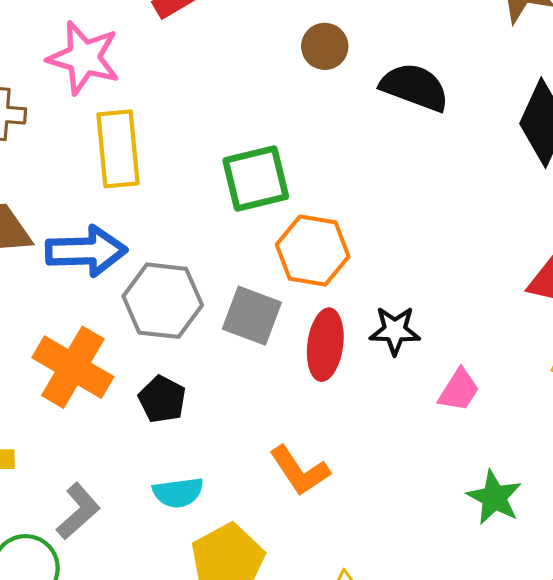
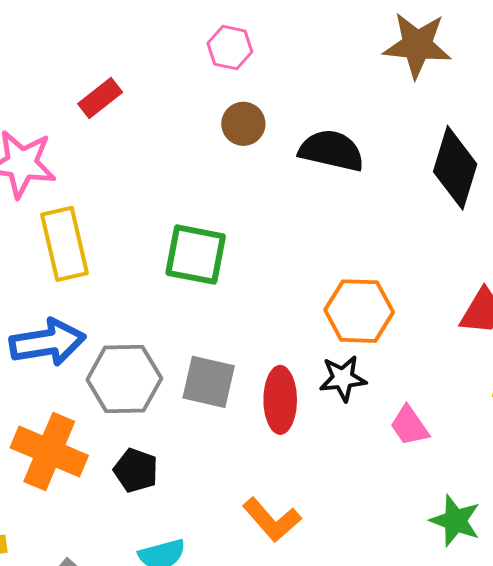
green square: (256, 179) -> (196, 255), turned 32
orange hexagon: (313, 251) -> (359, 311), moved
pink trapezoid: (459, 390) -> (409, 426), turned 120

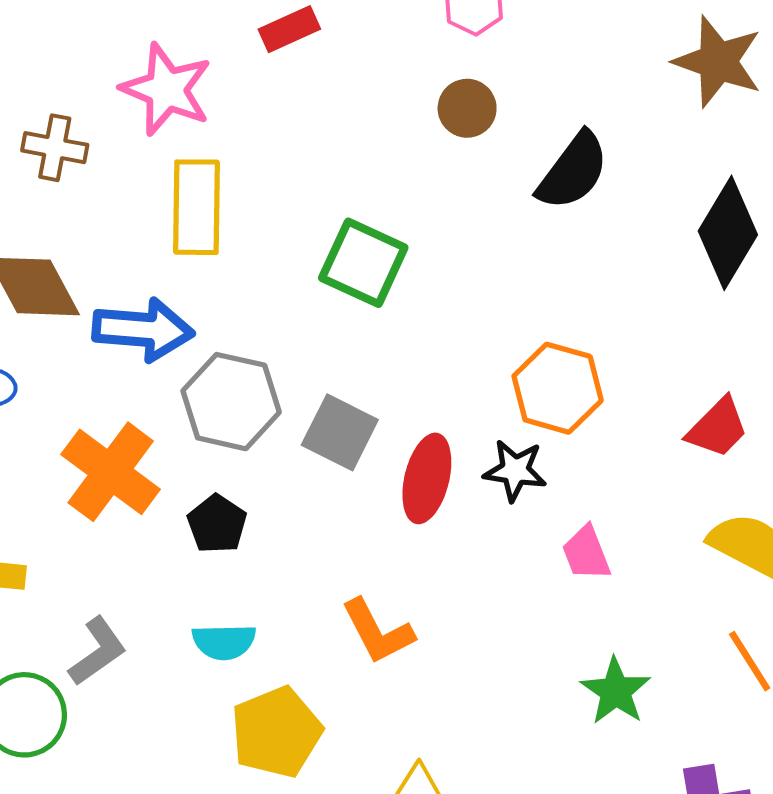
black semicircle: (331, 151) -> (573, 171), turned 100

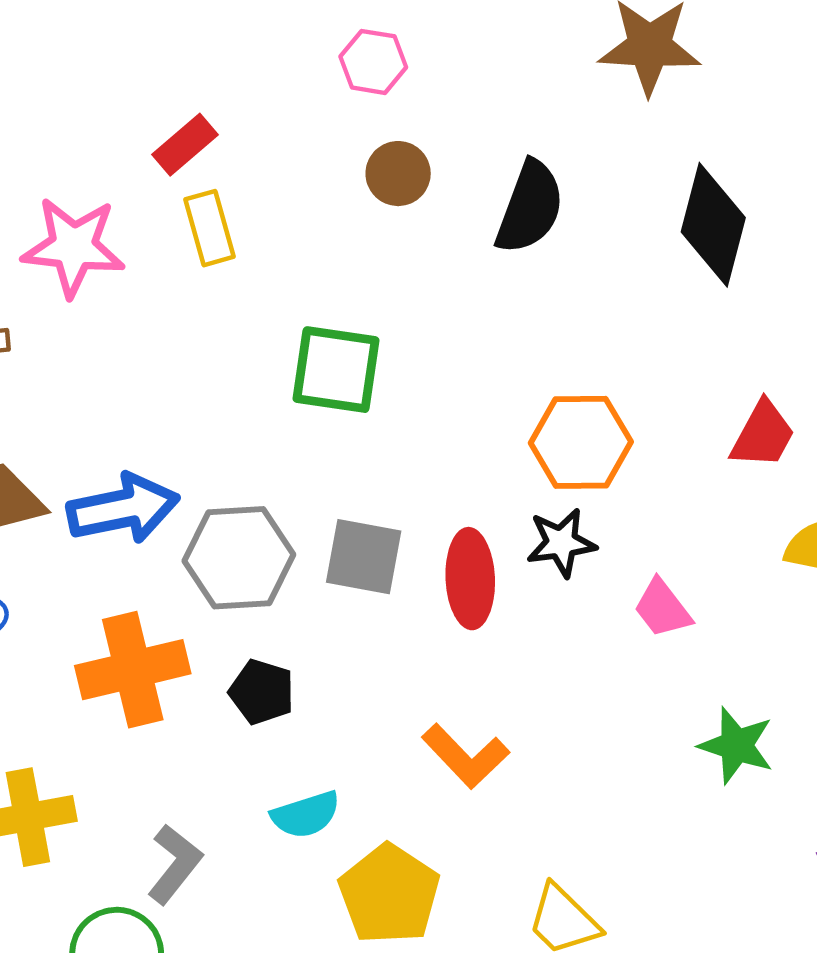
yellow rectangle: (197, 207) -> (210, 228), moved, size x0.7
orange cross: (111, 472) -> (133, 670), turned -34

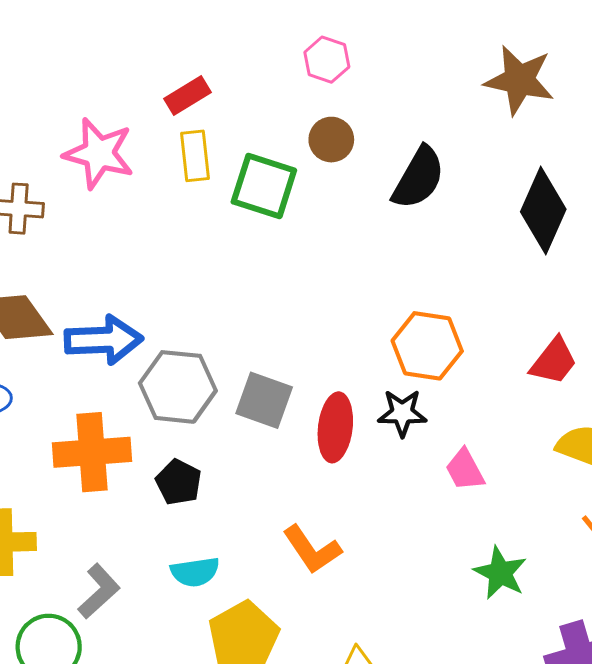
green square: (336, 370) -> (264, 186), moved

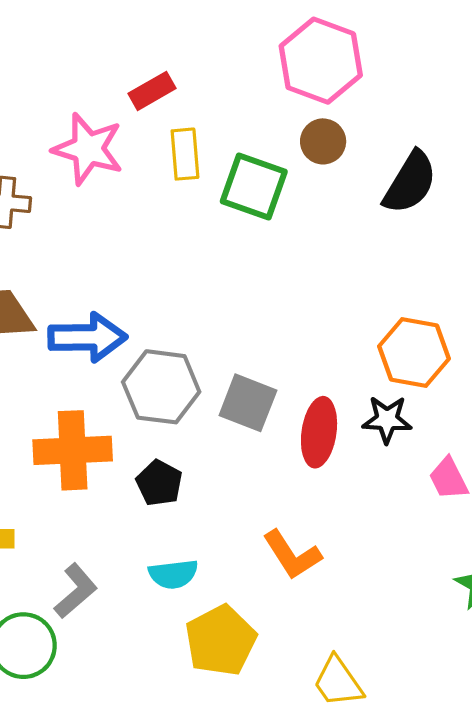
pink hexagon: (327, 60) -> (321, 61), size x1.8
red rectangle: (187, 95) -> (152, 91), moved

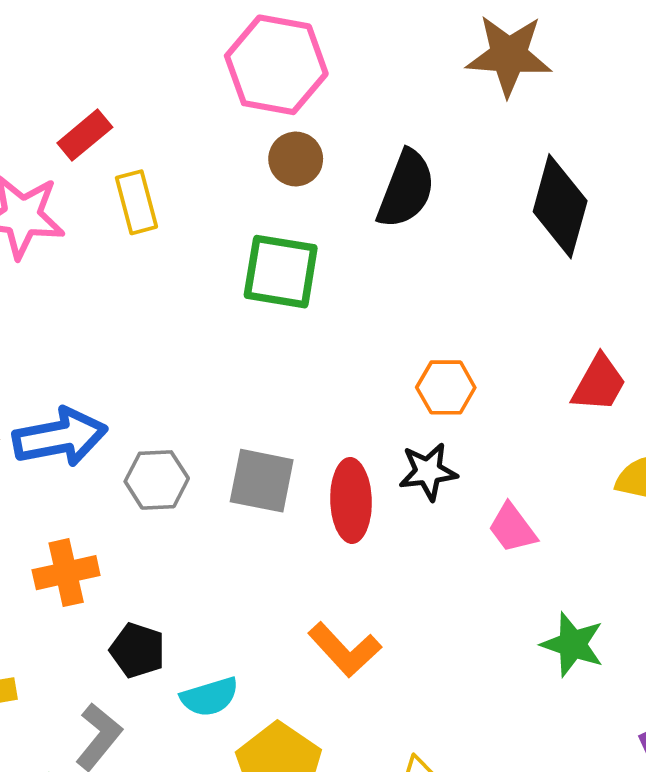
green square: (254, 186) -> (281, 272), moved
orange hexagon: (414, 352) -> (446, 387), size x0.7
gray hexagon: (161, 387) -> (157, 480), size x0.7
orange cross: (73, 450) -> (66, 573), size x0.7
black pentagon: (159, 483) -> (138, 650), moved

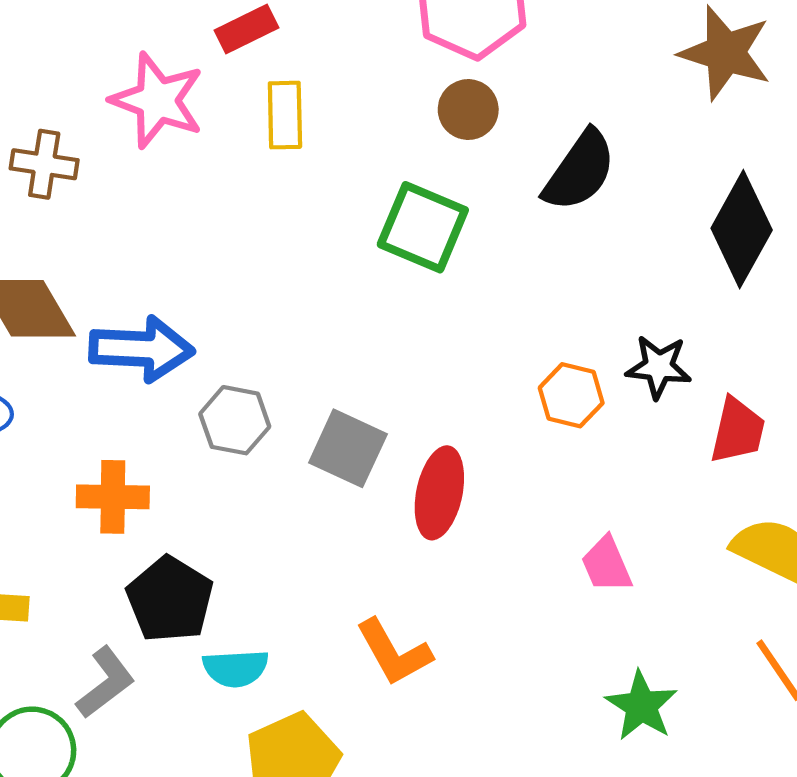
red trapezoid: (599, 383) -> (738, 431), turned -30
black star: (428, 472) -> (659, 367), moved
black pentagon: (138, 650) -> (170, 599), size x1.4

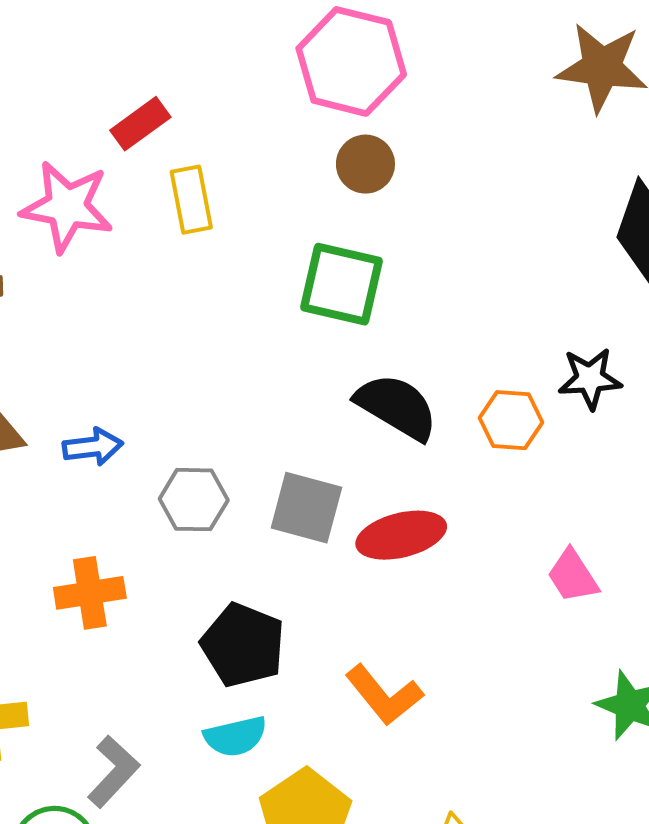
black semicircle: (580, 171) -> (397, 407), moved, turned -84
blue arrow: (141, 349) -> (93, 447), size x0.6
red ellipse: (439, 493) -> (401, 535), turned 74
black pentagon: (170, 599) -> (243, 645), moved

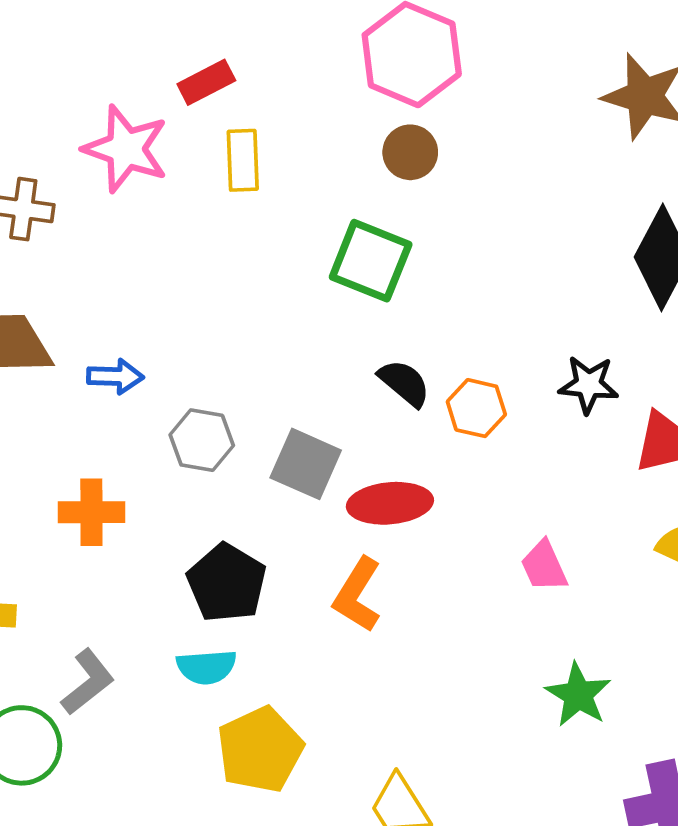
black semicircle: (397, 407) -> (404, 383), size x0.7
orange hexagon: (511, 420) -> (476, 408), moved
orange L-shape: (384, 695) -> (357, 595), moved, turned 62

